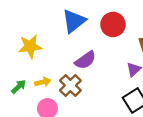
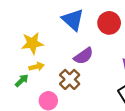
blue triangle: (74, 21) -> (73, 20), turned -40
yellow arrow: (43, 82) -> (37, 67), moved

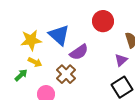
blue triangle: (73, 20) -> (59, 35), moved
yellow arrow: (37, 67) -> (35, 62), turned 40

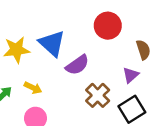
yellow arrow: (35, 62) -> (33, 88), moved
brown cross: (66, 74) -> (98, 95), moved

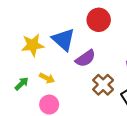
red circle: (108, 26) -> (99, 20), moved

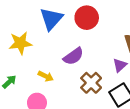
blue triangle: (63, 40) -> (51, 19), moved, turned 30
yellow arrow: (47, 78) -> (46, 76), moved

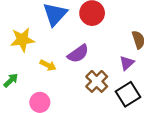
yellow arrow: (46, 76) -> (48, 65), moved

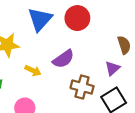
brown cross: (97, 81) -> (82, 87), turned -30

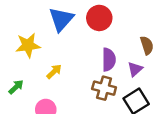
purple semicircle: (63, 59) -> (109, 60), moved, turned -55
yellow arrow: (33, 71) -> (54, 71), turned -70

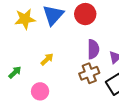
yellow star: (28, 45) -> (25, 19), moved
brown cross: (104, 88) -> (89, 73), turned -36

